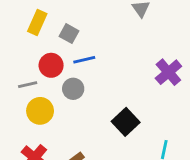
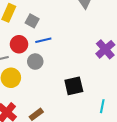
black square: (126, 122) -> (74, 86), turned 30

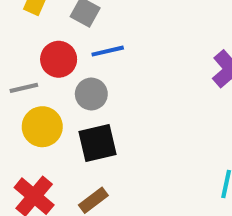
black square: (74, 86) -> (97, 143), moved

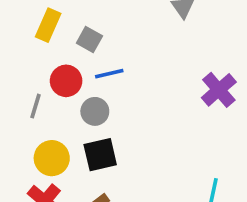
gray line: (24, 88) -> (36, 106), turned -60
yellow circle: (42, 127) -> (52, 158), moved

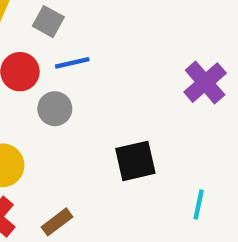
black square: (100, 155) -> (135, 161), moved

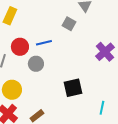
gray square: (48, 22) -> (69, 24), moved

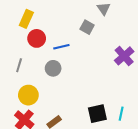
red circle: (20, 47) -> (37, 38), moved
black square: (73, 88) -> (97, 114), moved

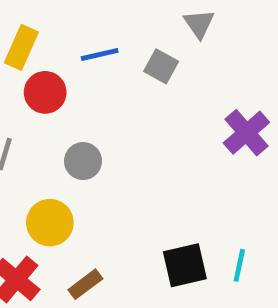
blue line: (61, 47) -> (100, 54), moved
yellow circle: (28, 95) -> (50, 223), moved

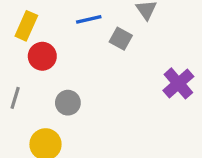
blue line: (100, 54) -> (89, 19), moved

